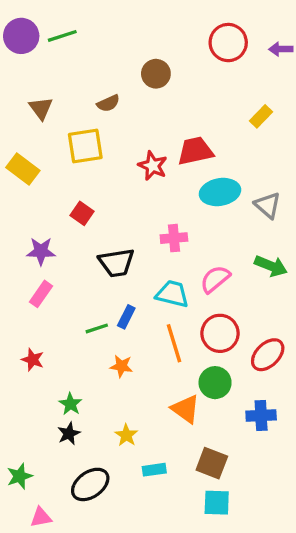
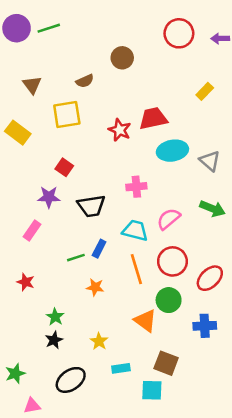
purple star: (41, 251) -> (49, 197), moved
cyan square: (217, 503) -> (152, 390), moved

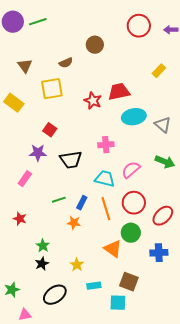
blue rectangle: (99, 249) -> (82, 203), moved

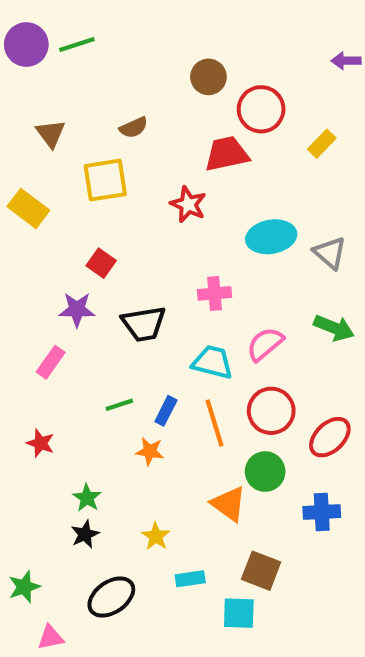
red circle: (139, 26) -> (261, 109), moved
brown circle: (95, 45) -> (208, 77), moved
red trapezoid: (119, 92) -> (227, 154), moved

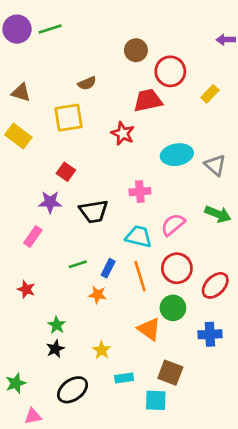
brown triangle: (51, 134) -> (21, 92), moved, turned -36

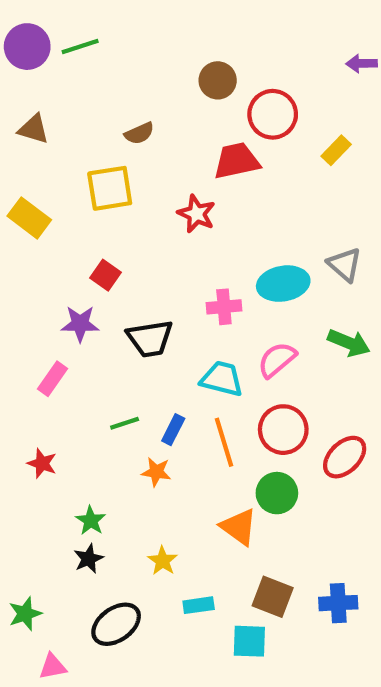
brown triangle: (21, 92) -> (34, 129), moved
cyan ellipse: (177, 155) -> (283, 284), moved
blue cross: (210, 334) -> (338, 603), moved

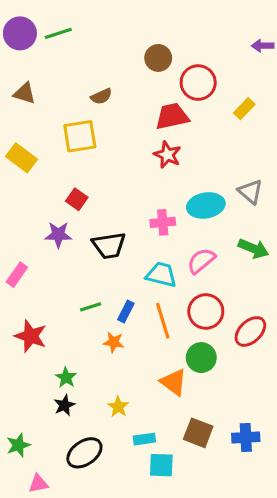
red star: (196, 214) -> (167, 155), moved
pink rectangle: (53, 379) -> (17, 275), moved
red star: (42, 463) -> (31, 336), size x1.5
cyan square: (249, 641) -> (161, 465), moved

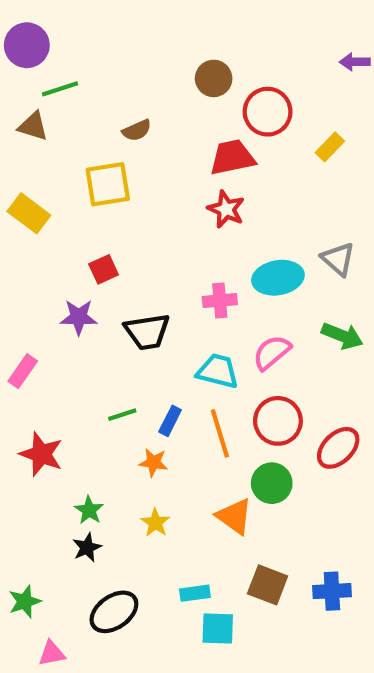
green line: (58, 33) -> (60, 89), moved
red square: (77, 199) -> (104, 269), turned 30
yellow star: (118, 407) -> (155, 523), moved

